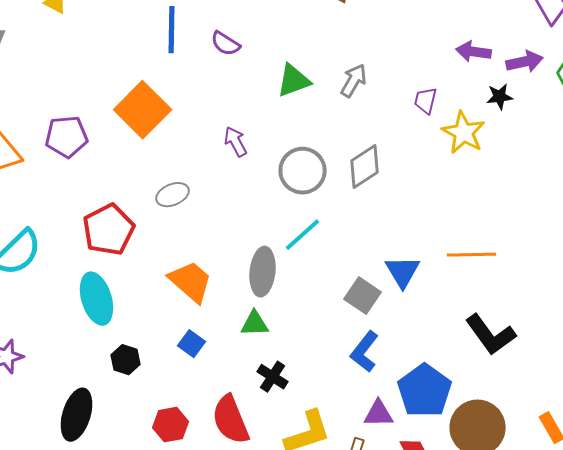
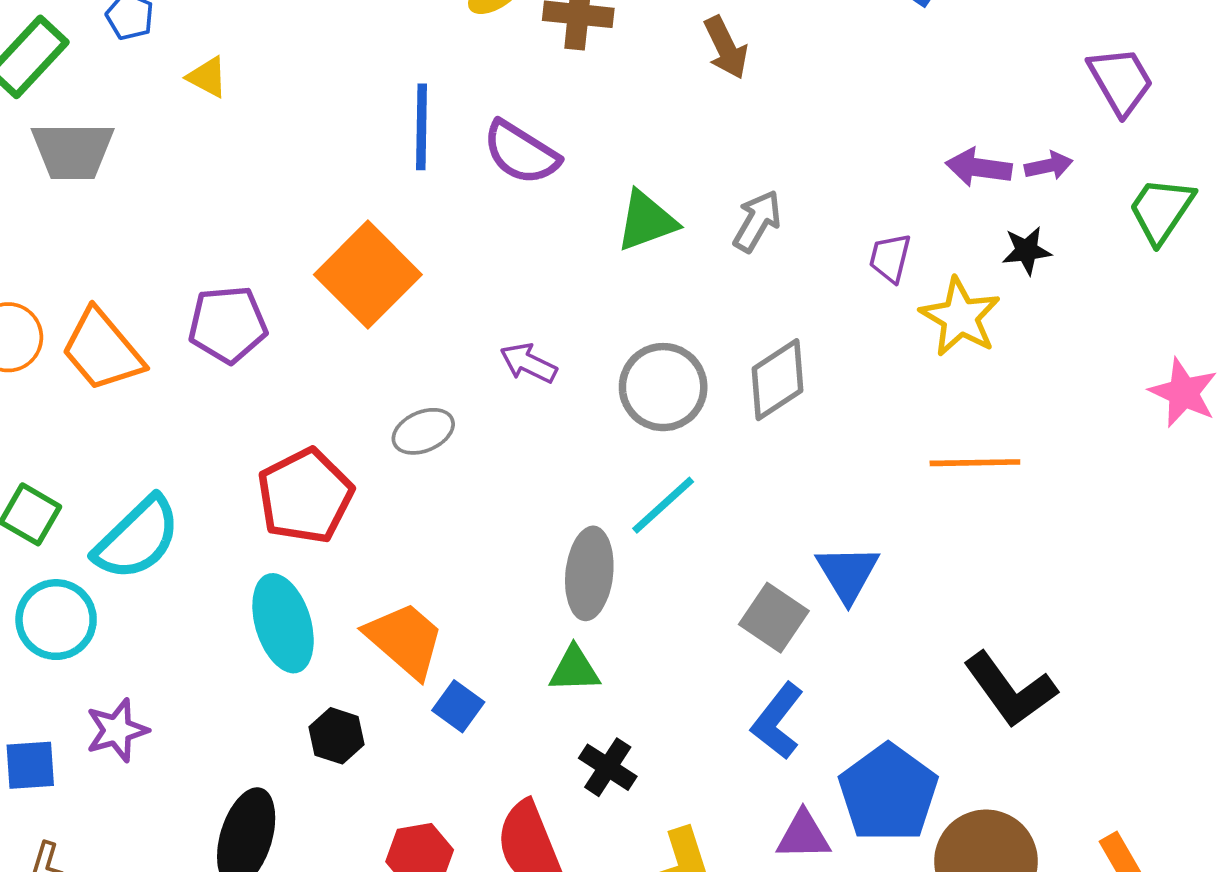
purple semicircle: (226, 44) -> (521, 153), size x1.4
purple arrow: (524, 62) -> (1049, 166), moved, size x0.7
purple arrow: (236, 142) -> (528, 363), moved, turned -36
orange line: (472, 255) -> (975, 463), moved
orange trapezoid: (190, 282) -> (405, 640), moved

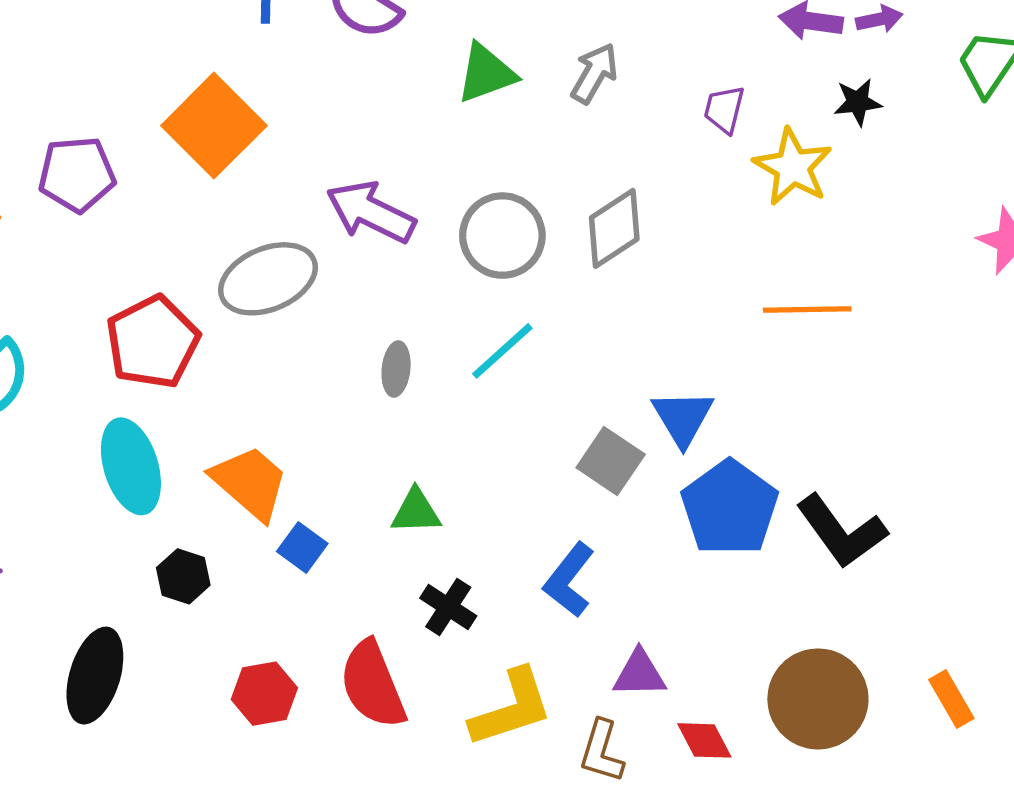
purple arrow: (528, 363) -> (371, 212), size x1.6
gray ellipse: (423, 431) -> (268, 279), size x1.6
gray ellipse: (589, 573) -> (396, 369), moved, size x0.6
blue L-shape: (778, 721) -> (569, 580), moved
blue pentagon: (888, 793) -> (730, 508), moved

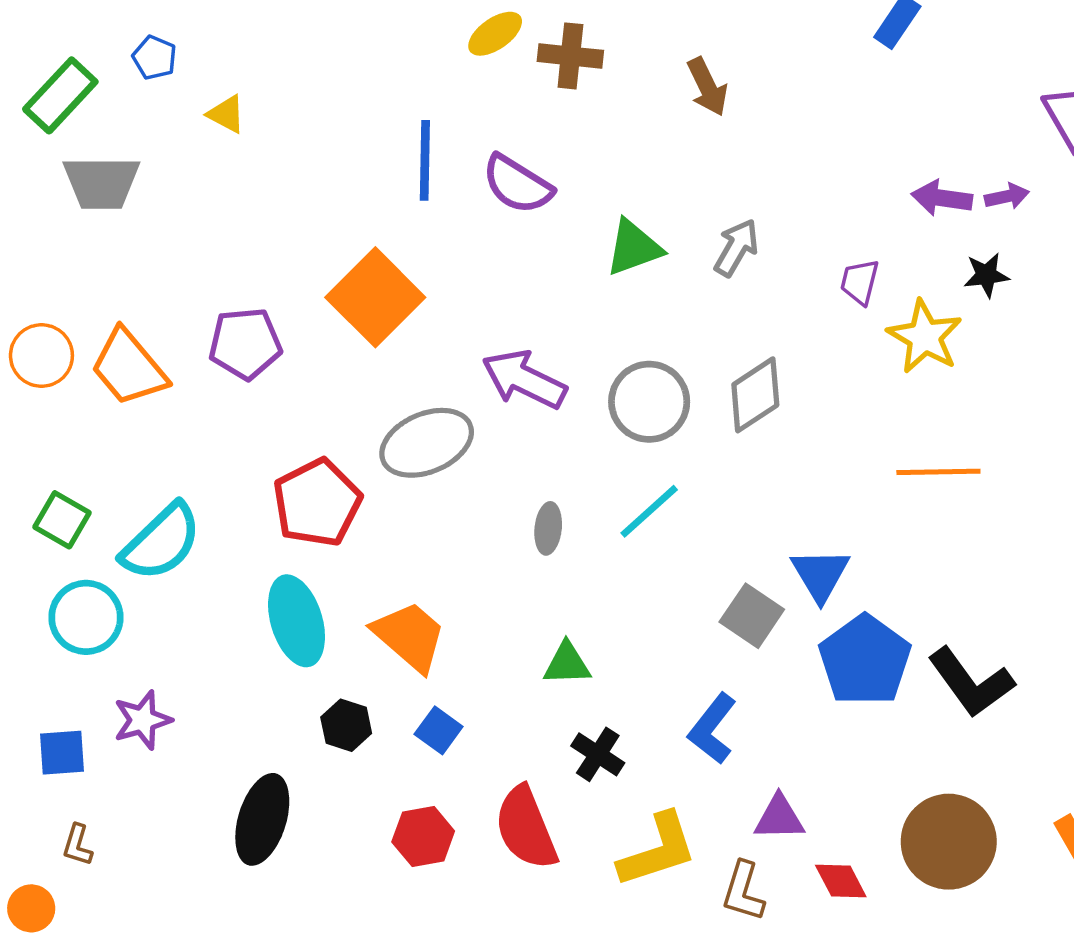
blue square: (302, 548) -> (439, 730), moved

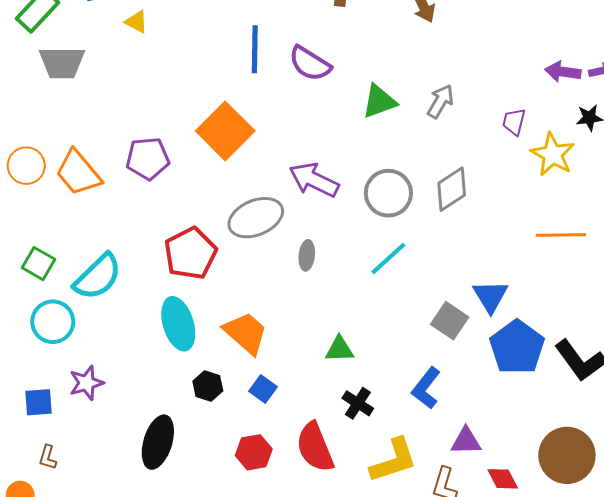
gray ellipse: (548, 528) -> (307, 255), moved

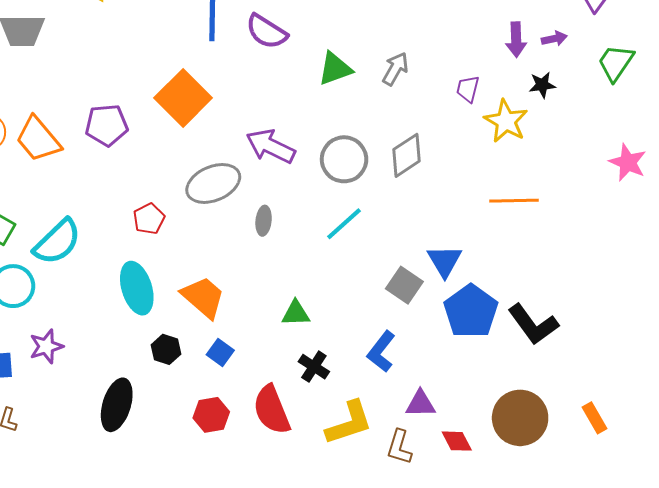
purple arrow: (563, 72) -> (516, 40), turned -100
red pentagon: (191, 253) -> (149, 219), size x0.6

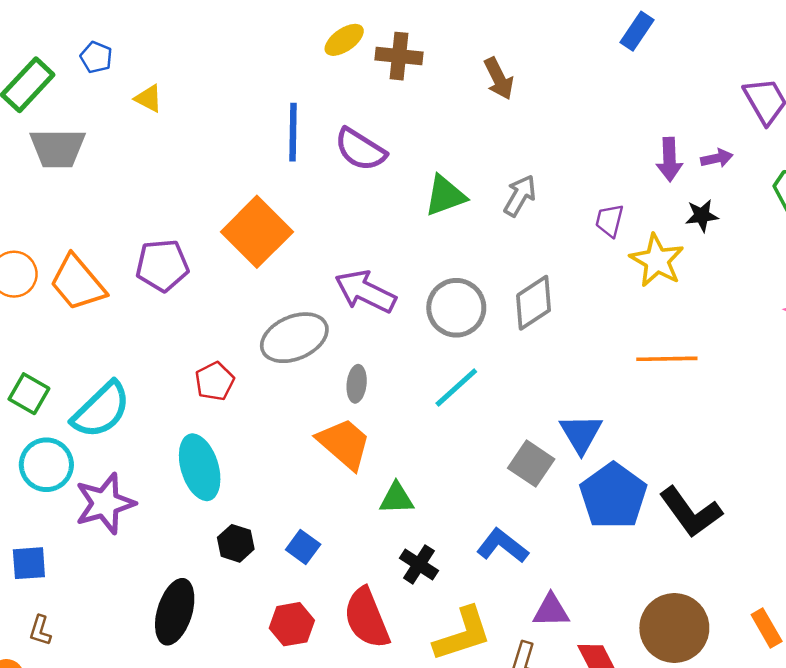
orange trapezoid: (203, 297) -> (344, 444), moved
purple star: (46, 346) -> (105, 503), moved, size x1.4
blue L-shape: (381, 351) -> (502, 546), turned 90

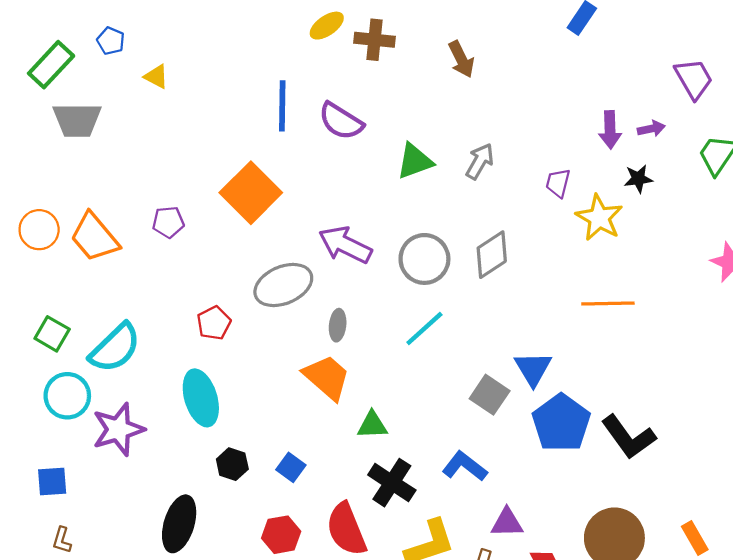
purple pentagon: (162, 265) -> (168, 222), size x0.7
black cross: (419, 564) -> (392, 483), size x1.4

